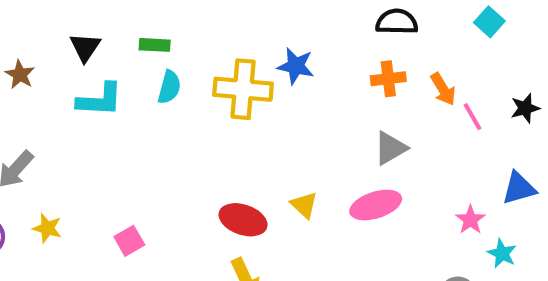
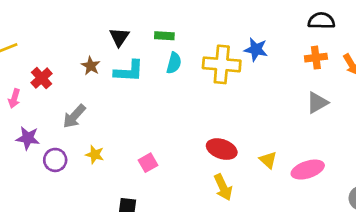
brown star: (20, 74) -> (91, 66), moved
yellow triangle: (304, 205) -> (268, 160), moved
pink ellipse: (376, 205) -> (308, 170), moved

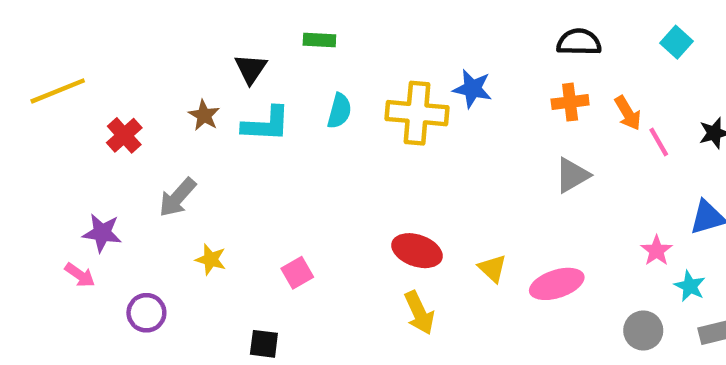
green rectangle: (164, 36) -> (319, 40), moved
pink arrow: (14, 99) -> (80, 275), moved, turned -72
purple circle: (55, 160) -> (146, 313), moved

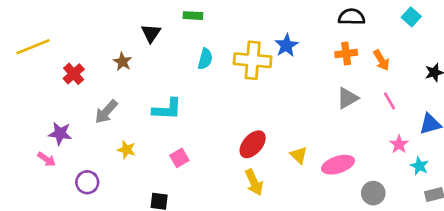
blue star: (472, 89) -> (286, 45), turned 30
cyan L-shape: (266, 124) -> (167, 109), moved
pink line: (659, 142) -> (390, 101), moved
red ellipse: (417, 251) -> (253, 144), turned -68
gray circle: (643, 330) -> (373, 193), moved

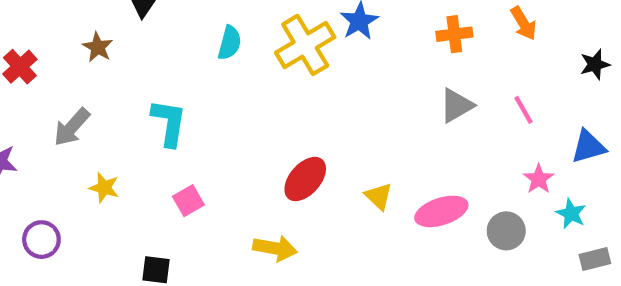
yellow cross: (253, 60) -> (305, 45), turned -36
orange arrow: (381, 60) -> (524, 23), moved
cyan L-shape: (167, 109) -> (169, 123), turned -84
yellow arrow: (254, 182) -> (275, 248), moved, turned -55
gray circle: (373, 193) -> (506, 231), moved

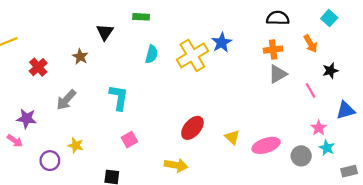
black star: (595, 64) -> (330, 71), moved
gray triangle: (457, 105) -> (278, 74), moved
yellow star: (104, 188) -> (76, 145), moved
cyan star: (571, 214) -> (327, 148), moved

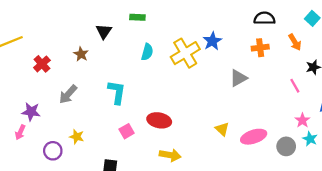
gray triangle: (278, 74) -> (238, 78), moved
red ellipse: (192, 128) -> (159, 120), moved, turned 60
pink arrow: (15, 141) -> (20, 132), turned 80

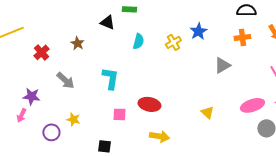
black triangle: (104, 31) -> (107, 22), moved, turned -42
yellow cross: (185, 53) -> (173, 42), size x0.6
gray arrow: (68, 94) -> (65, 80), turned -90
pink square: (127, 131) -> (119, 114), turned 32
pink ellipse: (254, 137) -> (252, 105), moved

